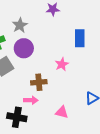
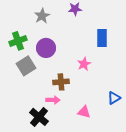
gray star: (20, 25) -> (42, 16), moved
black cross: (17, 117) -> (39, 117), turned 30

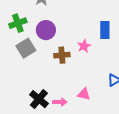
blue rectangle: (102, 38) -> (105, 30), moved
brown cross: (61, 82) -> (62, 55), moved
pink arrow: (53, 100) -> (60, 102), moved

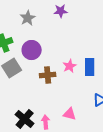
blue rectangle: (105, 30) -> (90, 67), moved
pink arrow: (60, 102) -> (46, 122), turned -96

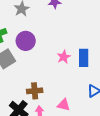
brown cross: (48, 75) -> (35, 91), moved

